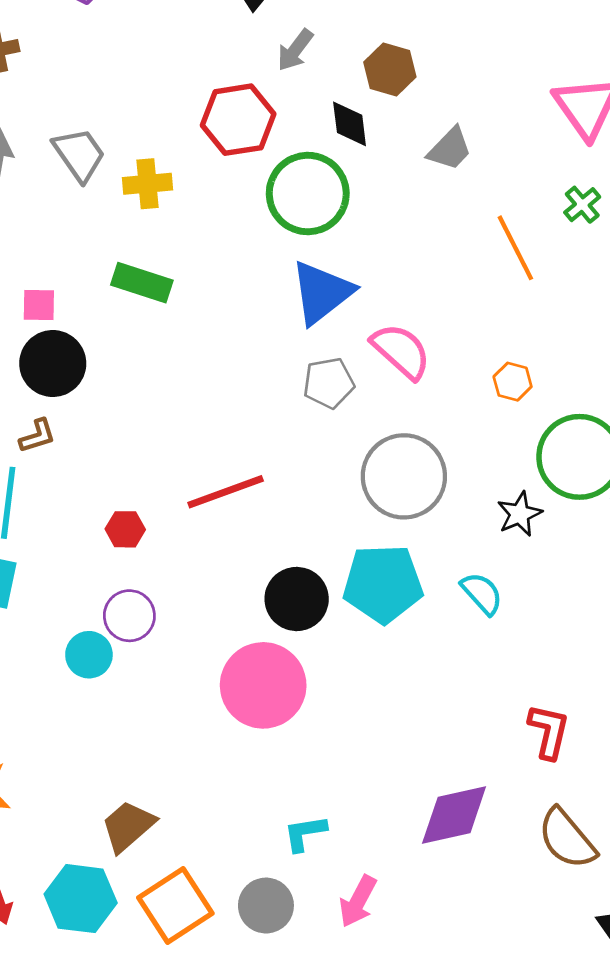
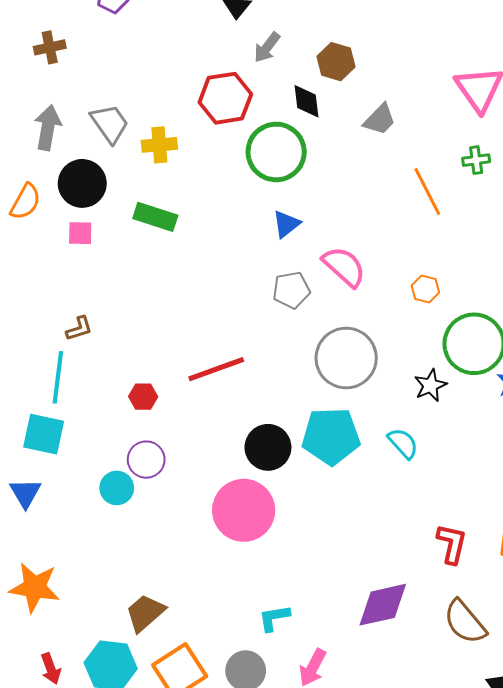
green cross: (582, 205) -> (476, 160), turned 32
blue triangle: (322, 292) -> (286, 224), size x0.6
black circle: (53, 364) -> (82, 183), moved

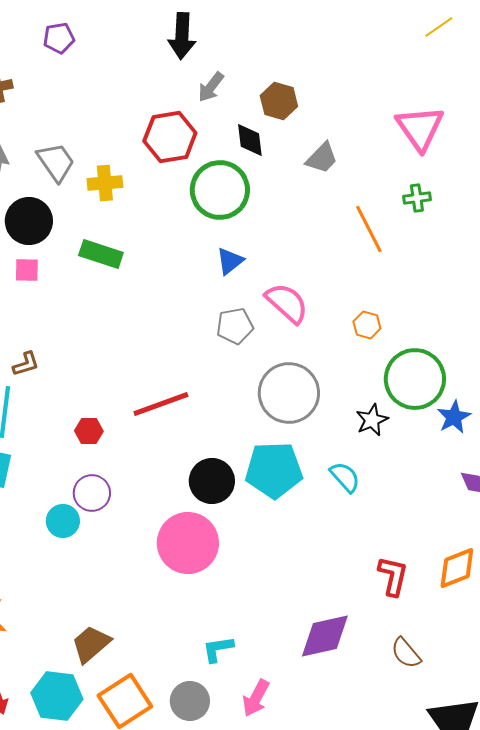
brown semicircle: (465, 622) -> (406, 653), size x0.7

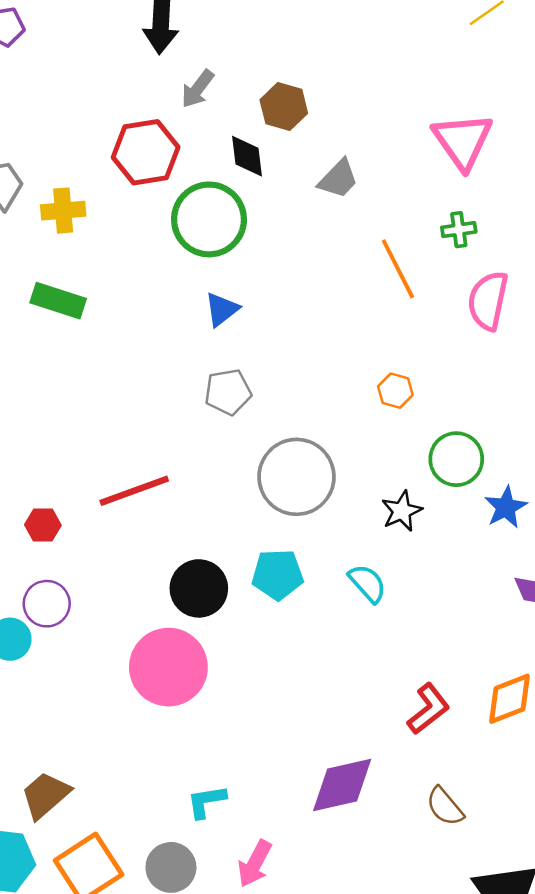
pink semicircle: (287, 303) -> (488, 301), moved, turned -120
green circle: (415, 379) -> (456, 459), size x0.7
cyan pentagon: (274, 470) -> (277, 574), size x0.7
red L-shape: (393, 576) -> (428, 709), turned 39

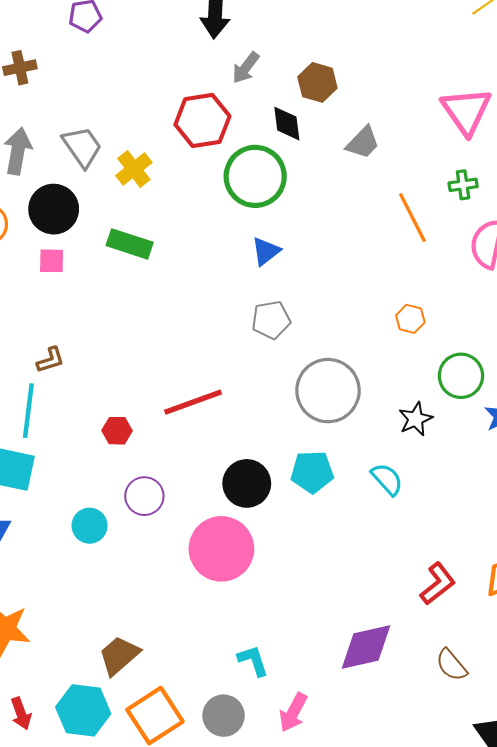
yellow cross: (63, 211) -> (134, 169), turned -33
purple circle: (47, 604) -> (144, 496), moved
cyan L-shape: (206, 801) -> (253, 661), turned 81

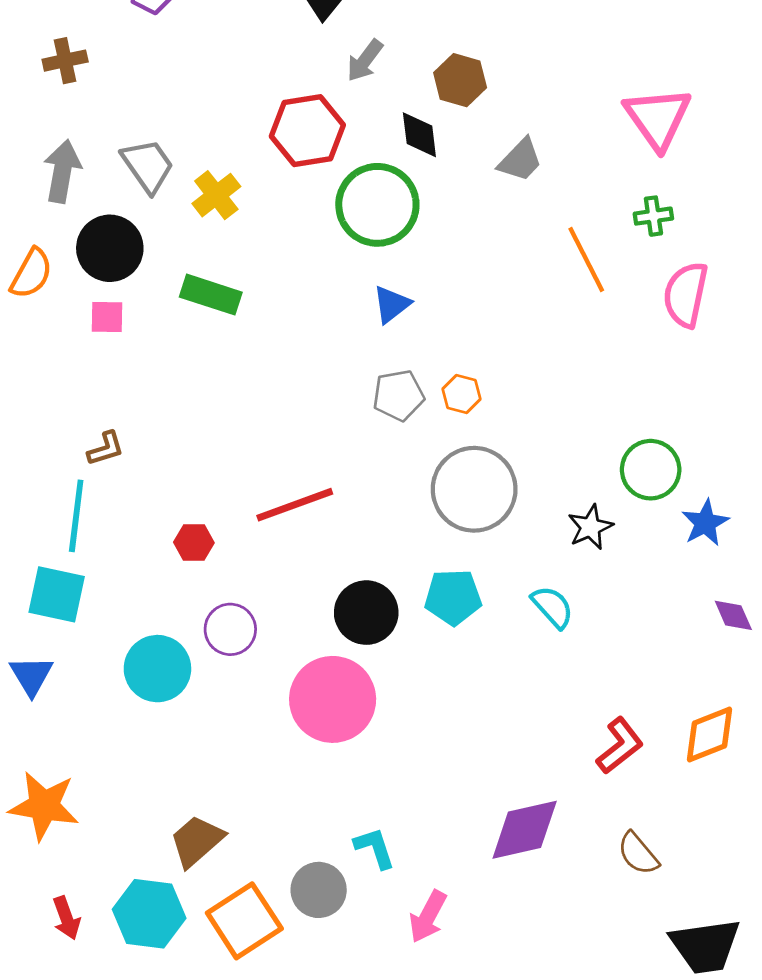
orange hexagon: (410, 319) -> (461, 394), moved
cyan circle: (90, 526) -> (157, 669), size x1.4
gray circle: (224, 716) -> (319, 890), moved

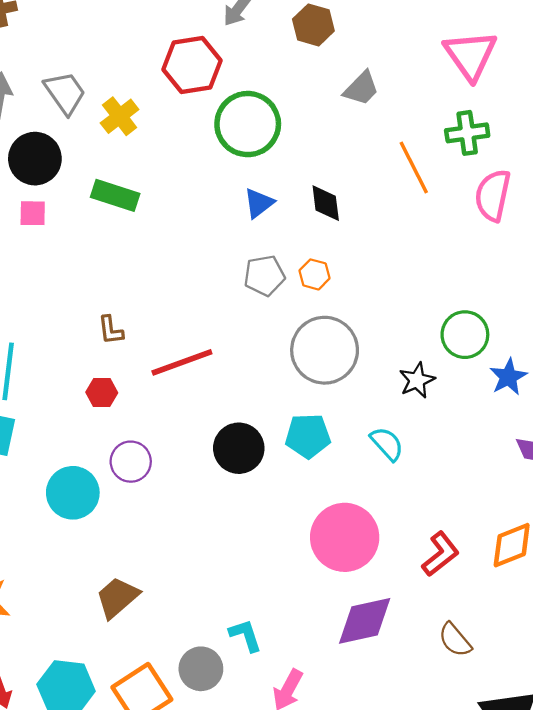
black diamond: (419, 135) -> (326, 203), moved
green cross: (653, 216) -> (467, 133), size x1.4
brown L-shape: (106, 449) -> (111, 330), moved, turned 100
pink circle: (333, 699) -> (345, 537), moved
brown trapezoid: (197, 841) -> (117, 597), moved

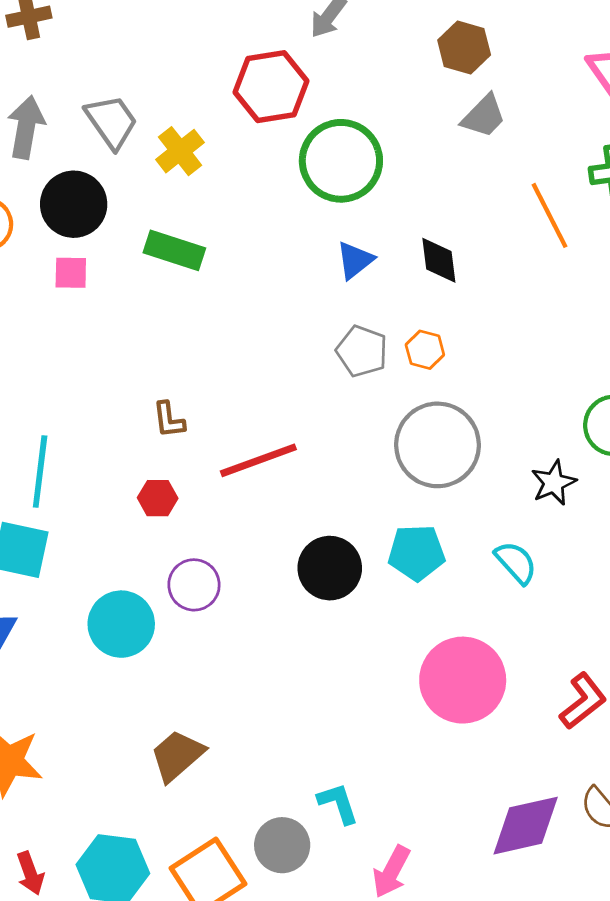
brown hexagon: (313, 25) -> (464, 47), moved
gray pentagon: (264, 276) -> (362, 351), turned 30
purple diamond: (365, 621) -> (526, 826), moved

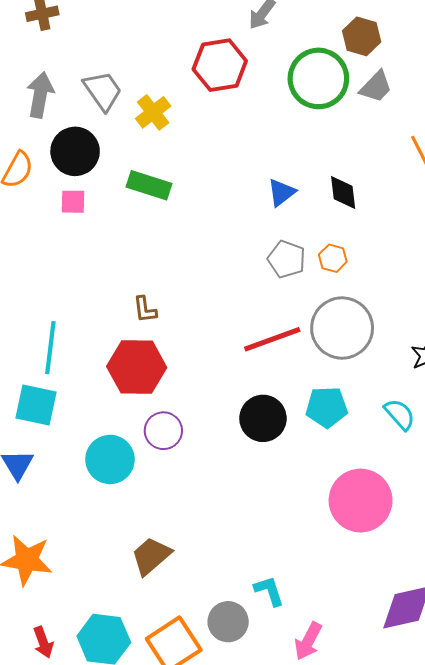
green circle: (341, 161) -> (318, 78), moved
red line: (258, 460) -> (272, 339), moved
red hexagon: (158, 498) -> (137, 367), size x2.0

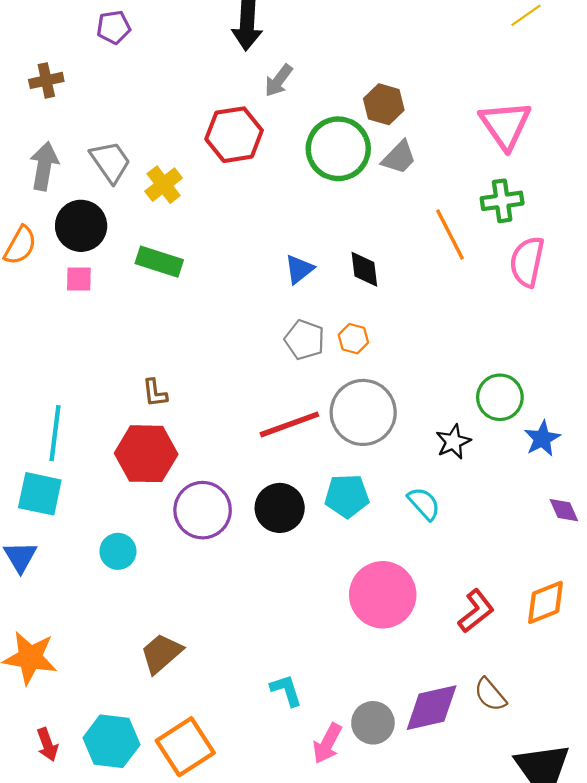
purple circle: (163, 431) -> (203, 510), moved, size x1.4
cyan circle: (110, 459) -> (118, 551), size x0.7
gray circle: (228, 622) -> (373, 723), moved

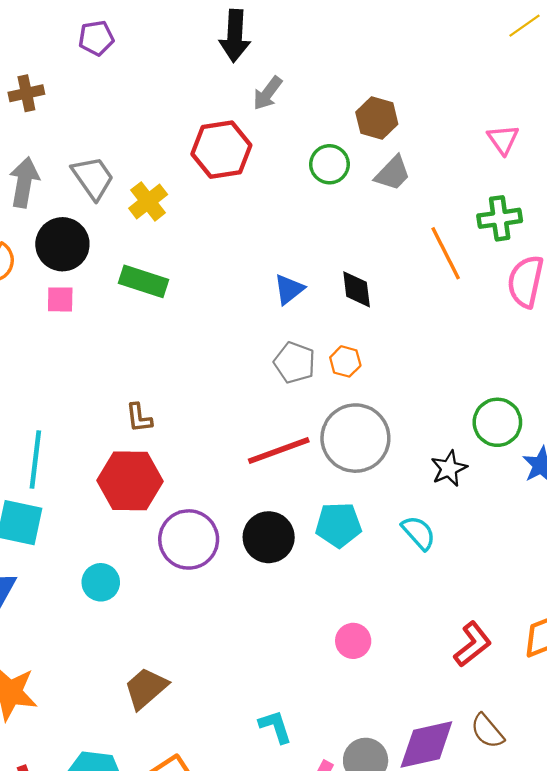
pink triangle: (505, 125) -> (503, 139), size x0.6
green circle: (338, 149) -> (329, 164), size x0.6
pink circle: (383, 595) -> (353, 641), moved, size x0.5

